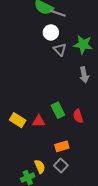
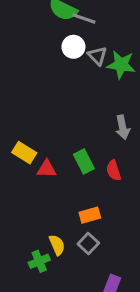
gray triangle: (60, 50) -> (97, 56), moved
gray arrow: (84, 75) -> (123, 127), moved
yellow rectangle: (18, 120) -> (24, 153), moved
red triangle: (39, 121) -> (47, 169), moved

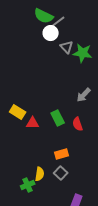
gray line: (84, 19) -> (58, 22), turned -56
white circle: (73, 47) -> (51, 33), moved
gray arrow: (123, 127) -> (84, 95), turned 56
yellow semicircle: (57, 245) -> (40, 174), turned 32

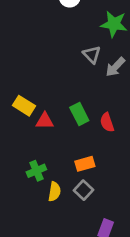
gray triangle: (67, 47) -> (92, 55), moved
gray arrow: (84, 95) -> (115, 67), moved
green cross: (28, 185) -> (36, 171), moved

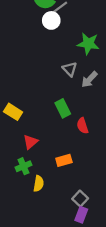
green rectangle: (79, 114) -> (63, 108), moved
red triangle: (45, 121) -> (30, 142), moved, turned -42
gray square: (83, 190) -> (80, 199), moved

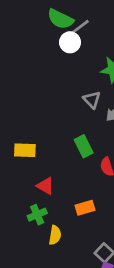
yellow rectangle: (13, 112) -> (25, 150), turned -30
red triangle: (30, 142) -> (45, 186), turned -49

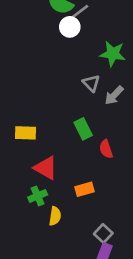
red triangle: (45, 186) -> (46, 168), size x1.4

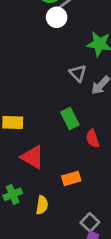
green cross: (38, 196) -> (13, 194), moved

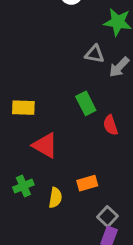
gray triangle: (78, 73) -> (95, 54), turned -36
orange rectangle: (71, 178) -> (87, 183), moved

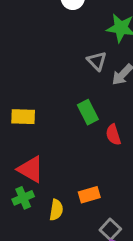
gray triangle: (95, 54) -> (97, 61), turned 36
red triangle: (45, 145) -> (31, 169), moved

